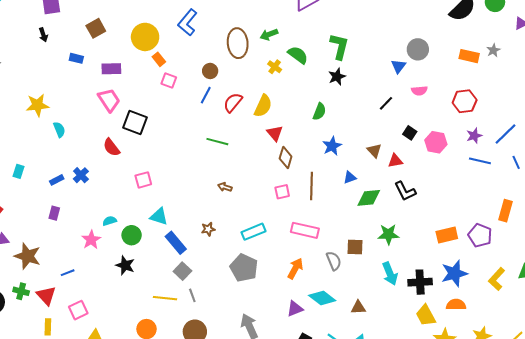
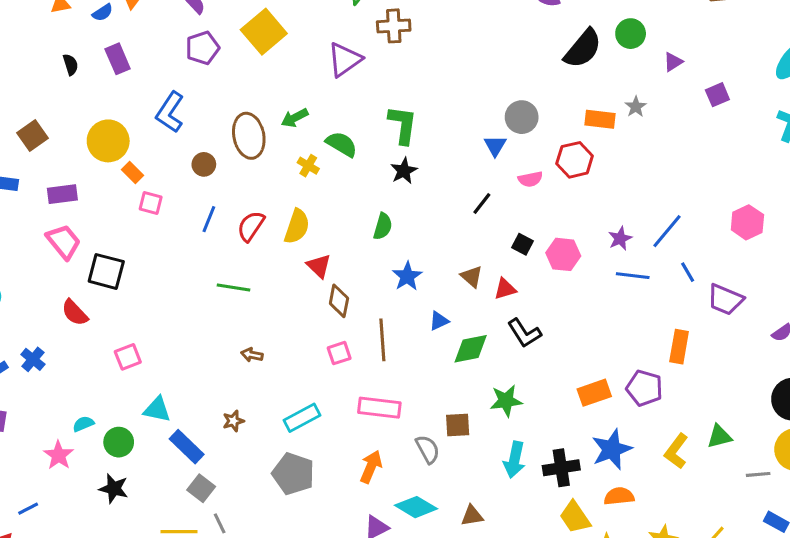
brown circle: (210, 71) -> (204, 164), moved
red hexagon: (465, 101) -> (575, 160), moved
cyan arrow: (390, 274) -> (514, 460), turned 40

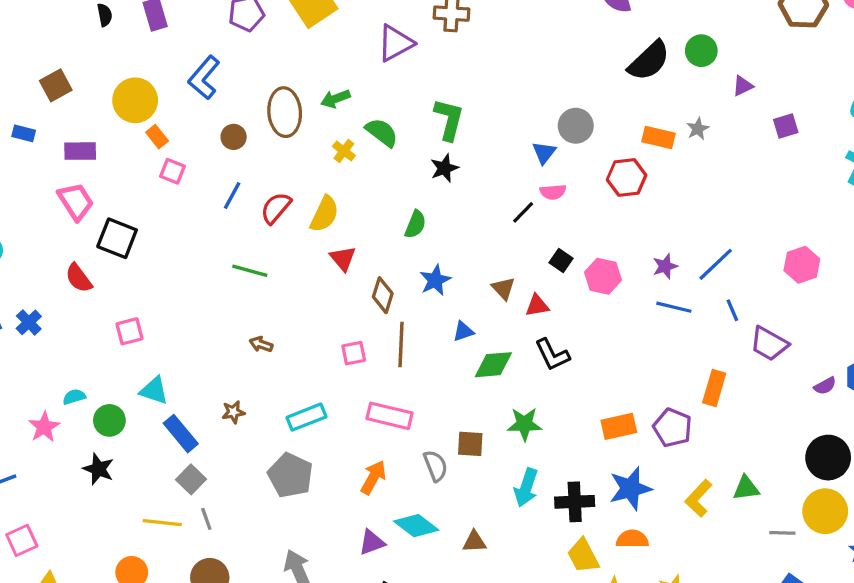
pink semicircle: (530, 179) -> (553, 192), moved
brown diamond: (339, 301) -> (383, 295), moved

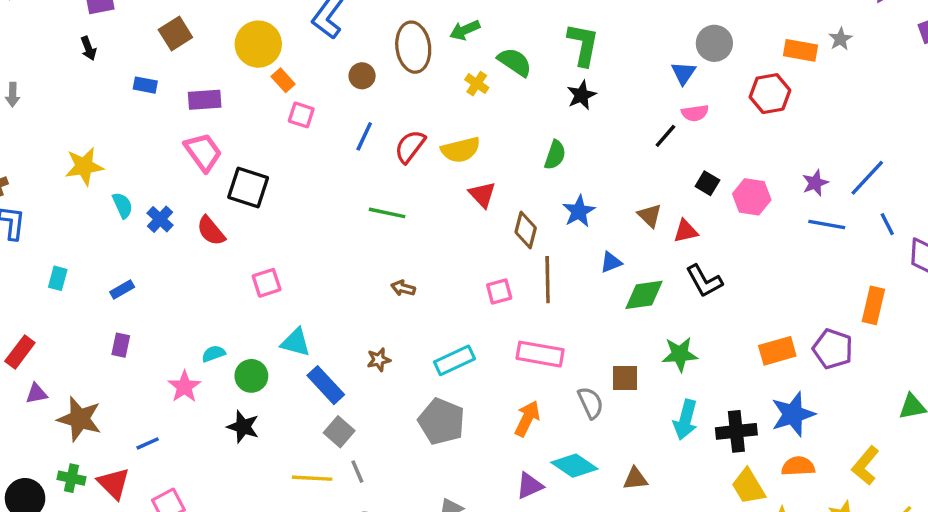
yellow semicircle: (324, 214) -> (461, 150), turned 54
blue cross: (29, 322) -> (160, 219), moved
yellow L-shape: (698, 498) -> (865, 466), moved

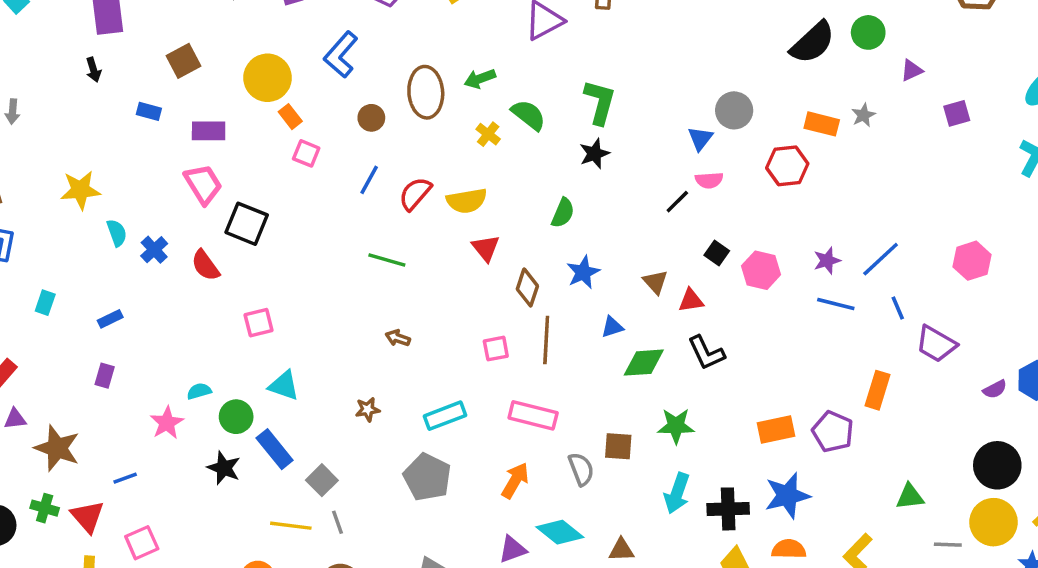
blue rectangle: (326, 385) -> (275, 449), moved

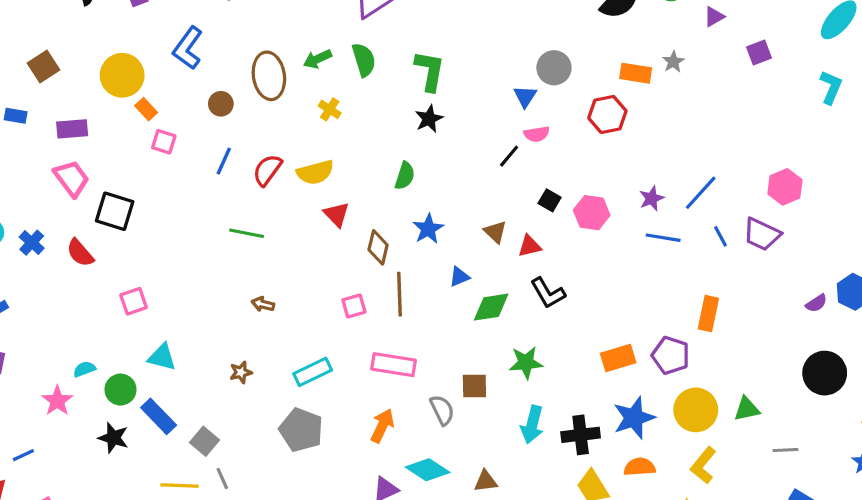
green semicircle: (529, 115) -> (364, 60), moved, turned 40
purple trapezoid: (936, 344) -> (762, 234), moved
yellow circle: (993, 522) -> (696, 410), moved

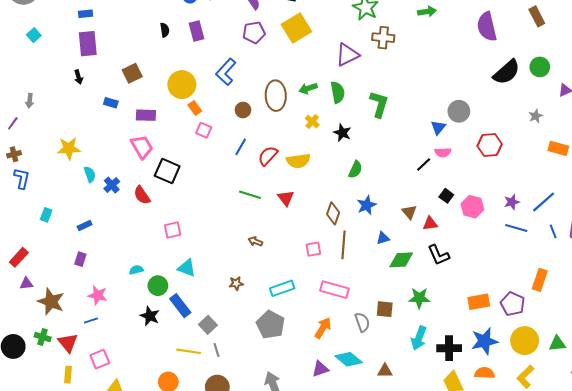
orange rectangle: (636, 73) -> (558, 148), moved
black star: (429, 119) -> (342, 133), moved, turned -30
red triangle: (337, 214) -> (286, 198), moved
pink star: (57, 401) -> (98, 295), moved, turned -30

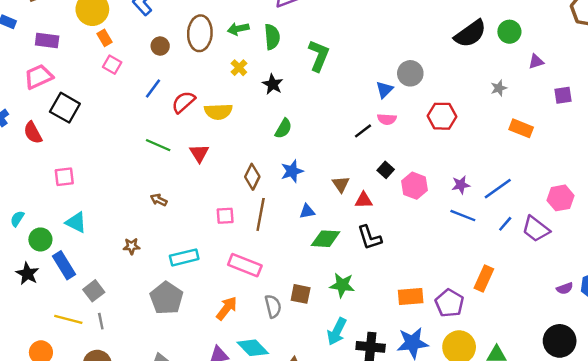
pink trapezoid: (142, 147) -> (39, 77), turned -90
blue line: (553, 231) -> (505, 224), turned 56
cyan semicircle: (136, 270) -> (17, 219), turned -48

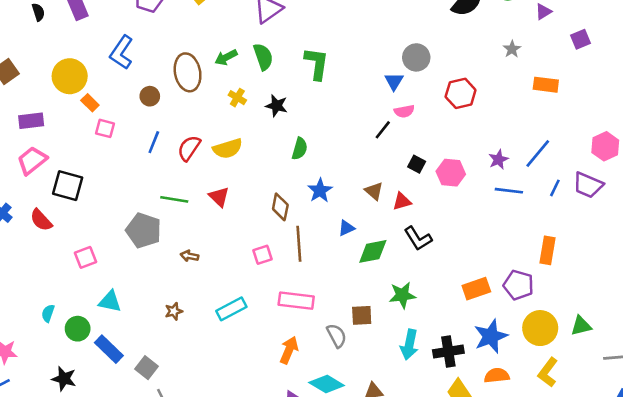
black star: (27, 274) -> (64, 379), moved
gray pentagon: (166, 298) -> (144, 230), moved

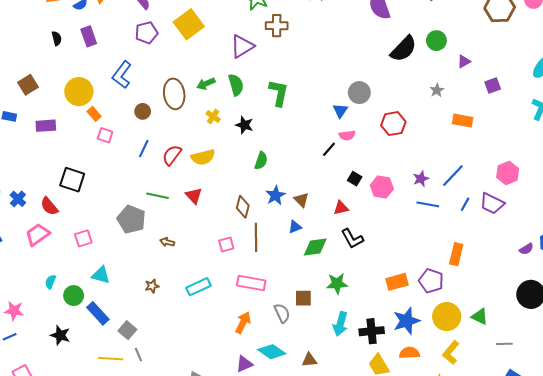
pink trapezoid: (32, 160) -> (38, 235), moved
brown triangle: (374, 191) -> (301, 200), moved
green triangle: (581, 326) -> (480, 317), turned 36

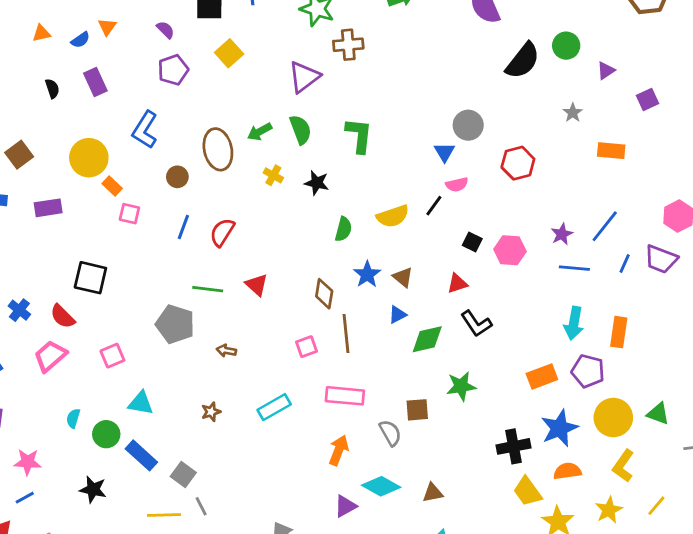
yellow square: (189, 24) -> (229, 53), size x0.7
yellow semicircle: (203, 157) -> (393, 216), moved
cyan arrow: (340, 324) -> (574, 323), moved

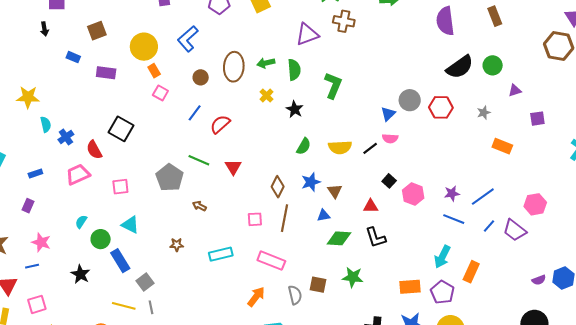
red hexagon: (518, 163) -> (441, 107), moved

